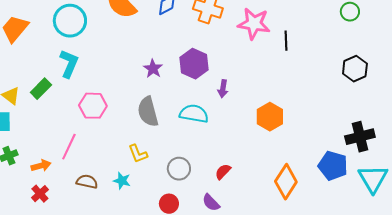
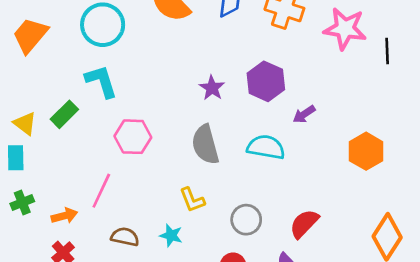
cyan L-shape: (69, 64) -> (101, 81), turned -40
purple arrow: (223, 89) -> (304, 114), turned 48
red semicircle: (223, 172) -> (304, 224), size x1.4

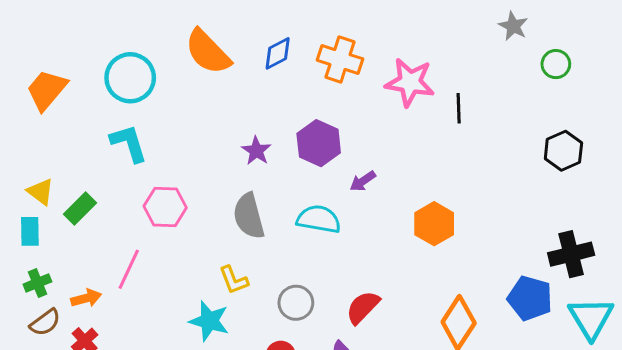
green rectangle: (64, 114) -> (80, 208), moved
cyan star: (171, 235) -> (209, 321), size x1.5
brown semicircle: (125, 237) -> (45, 323), moved, turned 132

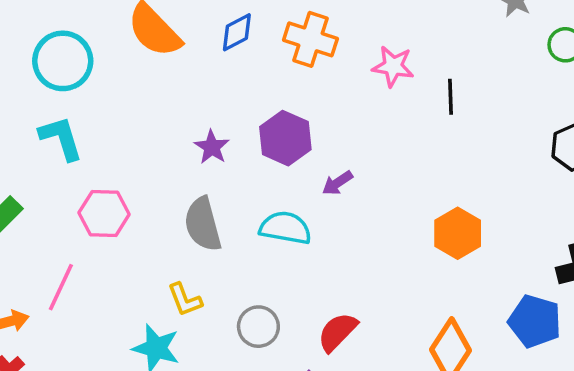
pink star: (410, 82) -> (393, 66), size x0.7
orange hexagon: (434, 224) -> (458, 233), moved

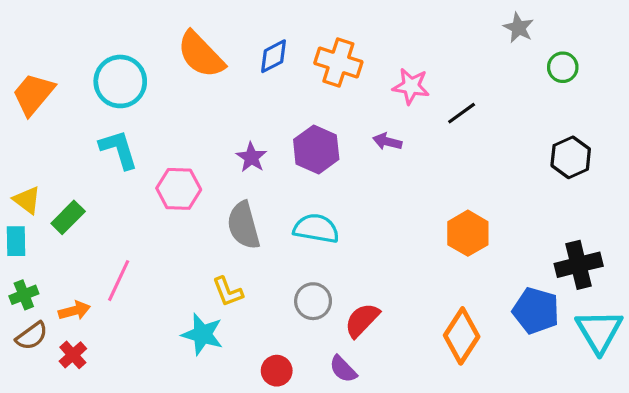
black line: (450, 97) -> (462, 113), turned 56
purple arrow: (337, 183) -> (387, 142), moved, turned 48
pink hexagon: (104, 214) -> (179, 189), moved
gray circle: (258, 327) -> (313, 301), moved

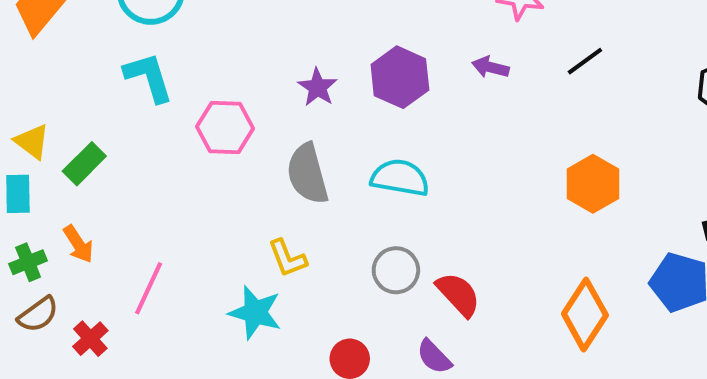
black line: (462, 113) -> (585, 61), moved
pink line: (119, 281) -> (149, 288), moved
orange arrow: (74, 311) -> (78, 244), moved, turned 72
red semicircle: (362, 320) -> (458, 294), turned 93

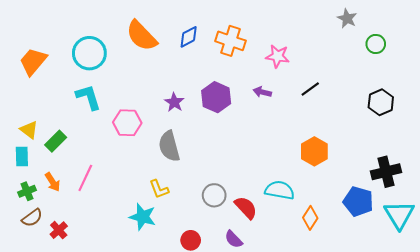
cyan semicircle: (400, 178) -> (280, 190), moved
pink line: (149, 288) -> (85, 178), moved
orange diamond: (585, 314) -> (310, 218), size x0.7

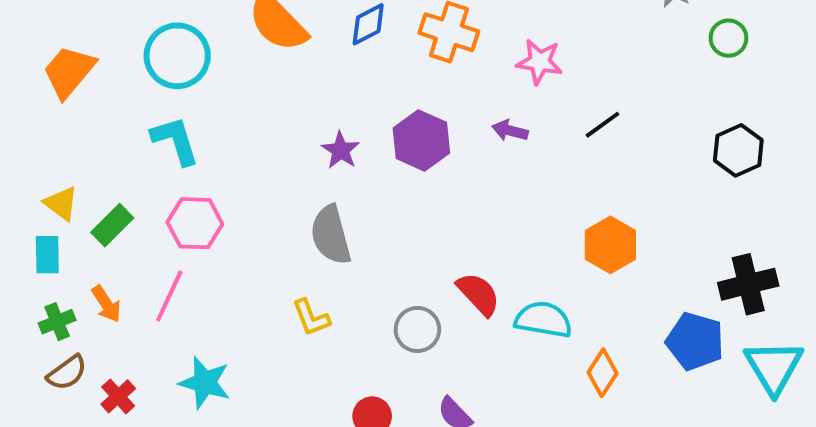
pink hexagon: (127, 123) -> (195, 223), moved
red semicircle: (246, 208) -> (478, 294), moved
cyan star: (143, 217) -> (205, 383), moved

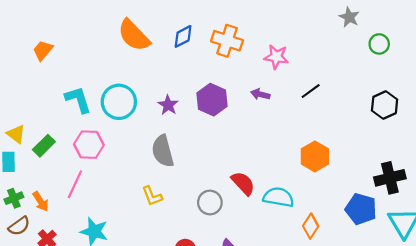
cyan circle: (177, 56) -> (119, 102), moved
orange trapezoid: (69, 72) -> (43, 50), moved, size x0.7
orange arrow: (106, 304) -> (41, 201), moved

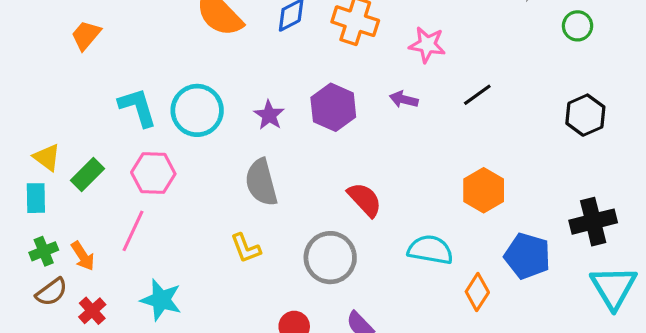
red semicircle: (243, 183) -> (365, 200), moved
gray circle: (210, 203) -> (330, 258), size x1.4
blue pentagon: (361, 209) -> (527, 256), moved

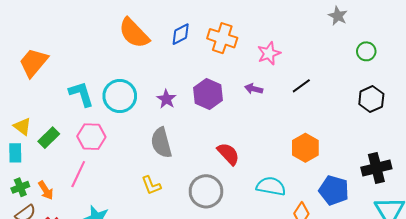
green circle: (578, 26) -> (366, 51), moved
orange trapezoid: (86, 35) -> (34, 63), moved, size x1.5
pink star: (427, 45) -> (269, 53), turned -30

